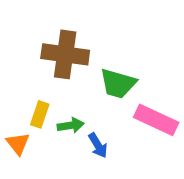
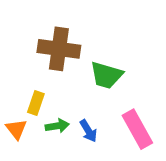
pink rectangle: (156, 120) -> (137, 129), moved, turned 36
green arrow: (71, 125) -> (57, 126), moved

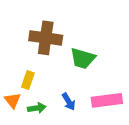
green arrow: (57, 126) -> (37, 108), moved
pink rectangle: (137, 129) -> (107, 100), turned -68

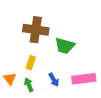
yellow rectangle: (28, 80) -> (31, 63), moved
green arrow: (37, 108) -> (29, 85), turned -104

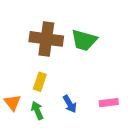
green trapezoid: (65, 46) -> (84, 40), moved
pink rectangle: (84, 79) -> (109, 103), size x0.6

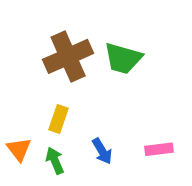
brown cross: (46, 39) -> (68, 56), turned -32

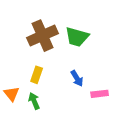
blue arrow: (102, 151) -> (77, 78), moved

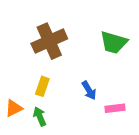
green trapezoid: (77, 37) -> (114, 42), moved
orange triangle: (12, 94) -> (14, 108), turned 42

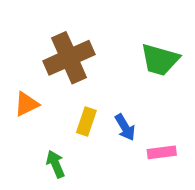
yellow rectangle: (42, 86) -> (86, 121), moved
orange triangle: (14, 108) -> (27, 104), moved

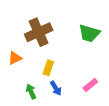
blue arrow: (125, 127) -> (56, 88), moved
pink rectangle: (162, 152) -> (90, 85), turned -32

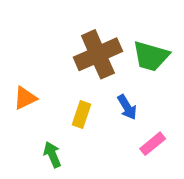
brown cross: (39, 32) -> (98, 54), moved
blue arrow: (56, 88) -> (127, 107), moved

